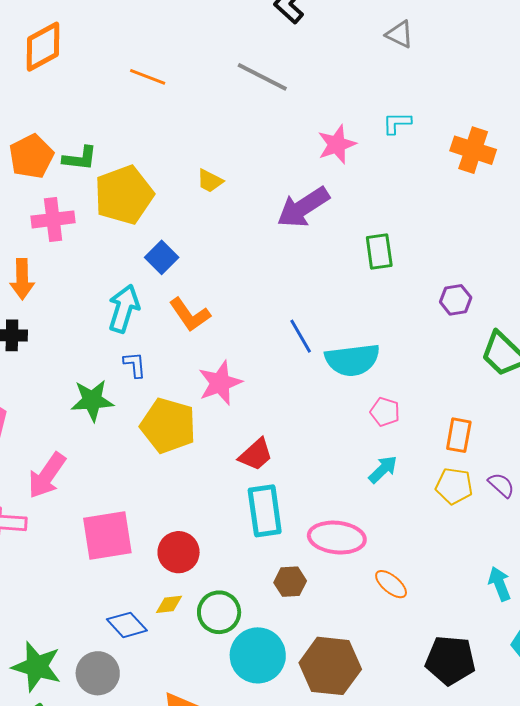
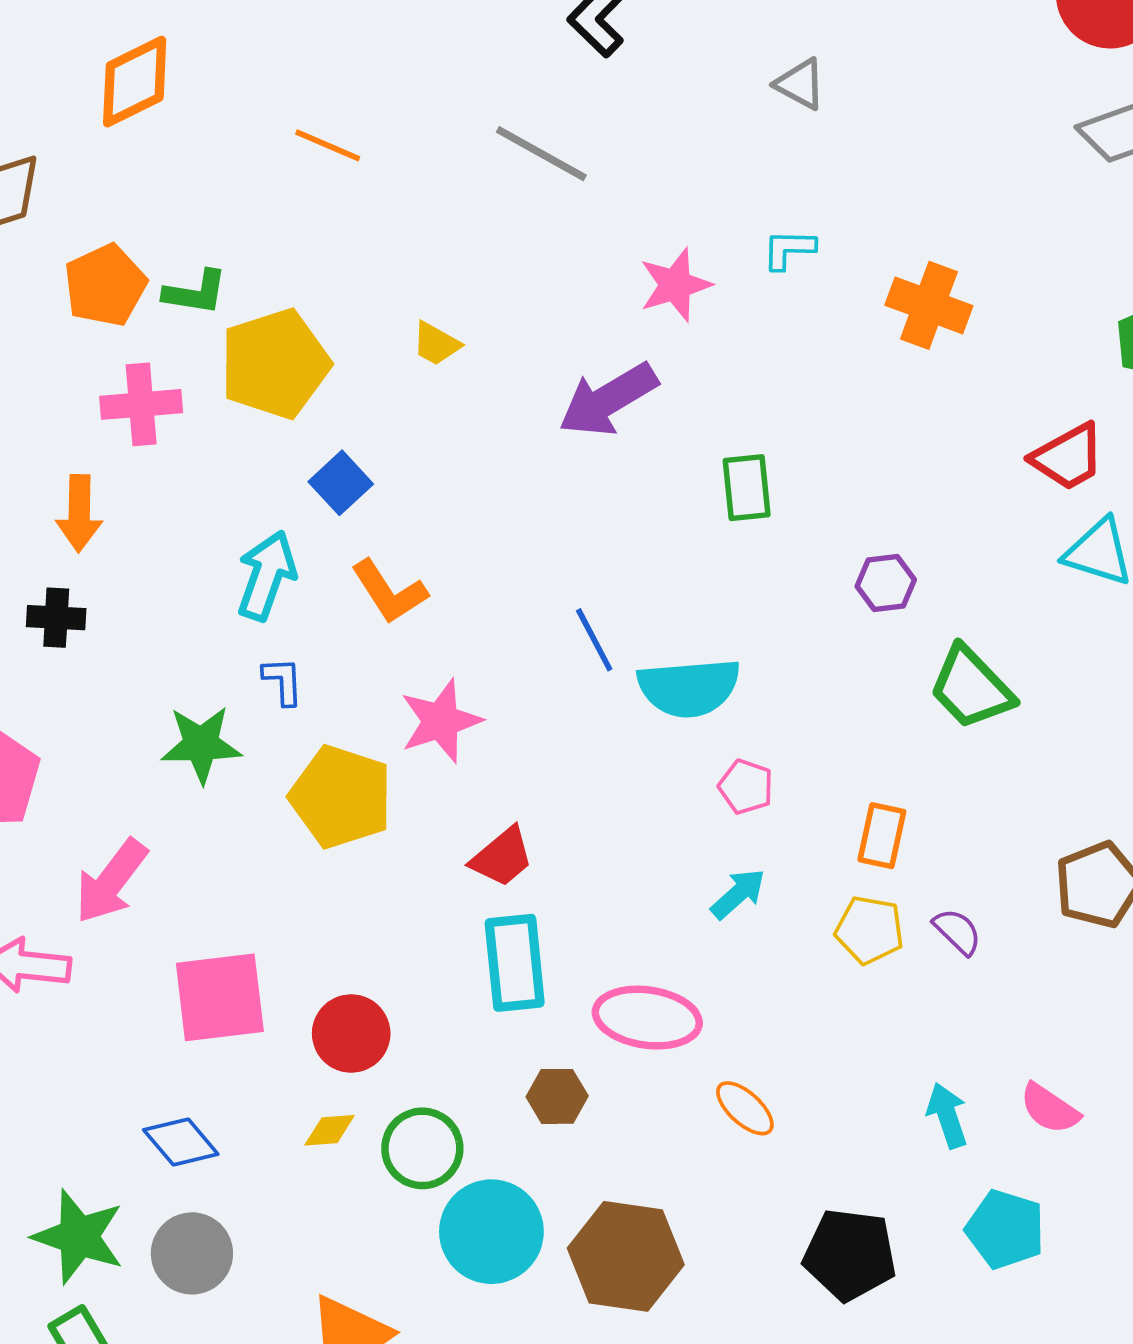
blue diamond: (127, 625) -> (181, 1142), moved

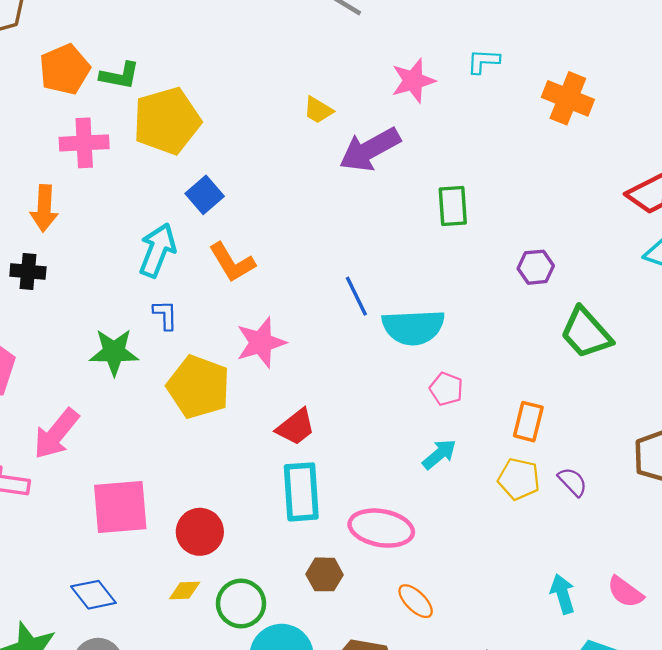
yellow trapezoid: (436, 344) -> (318, 110), moved
orange ellipse: (745, 1108) -> (416, 601), moved

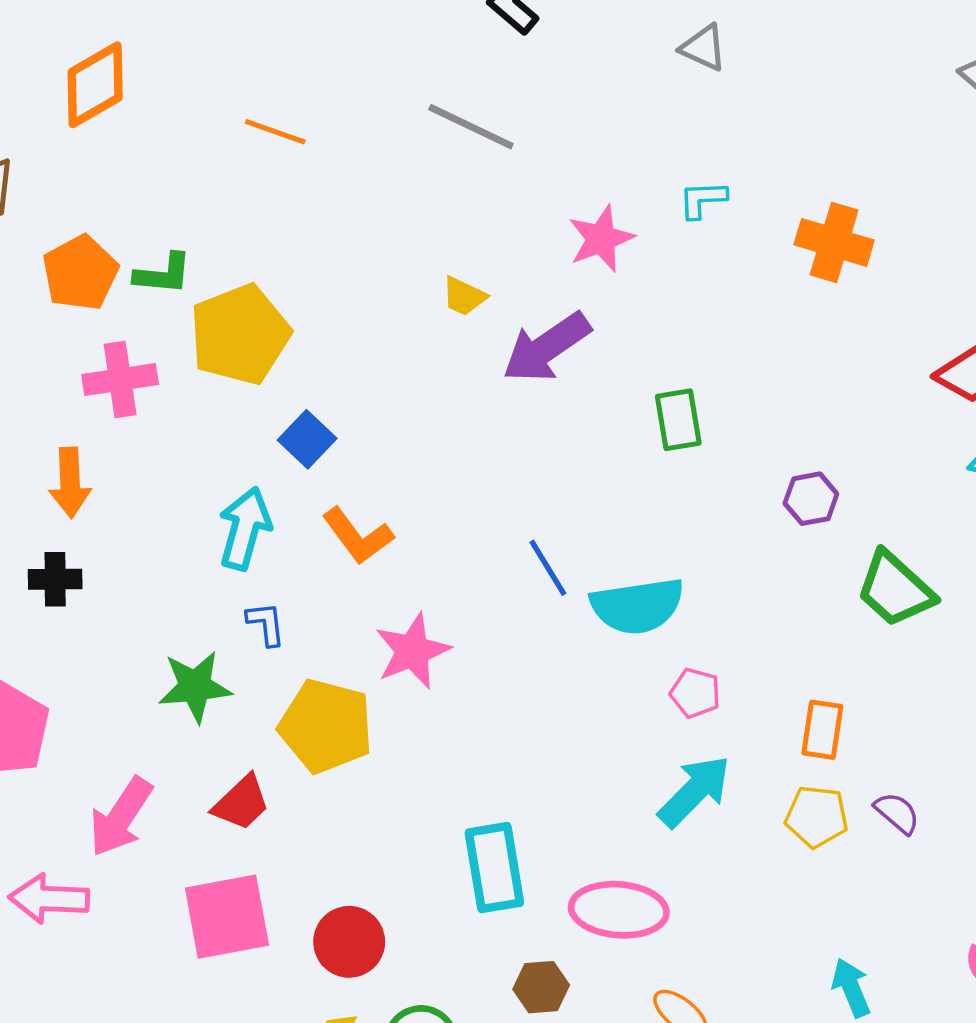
red trapezoid: (296, 427) -> (241, 803), moved
cyan arrow: (439, 454) -> (694, 791), size x1.5
cyan arrow: (563, 594) -> (851, 988), moved

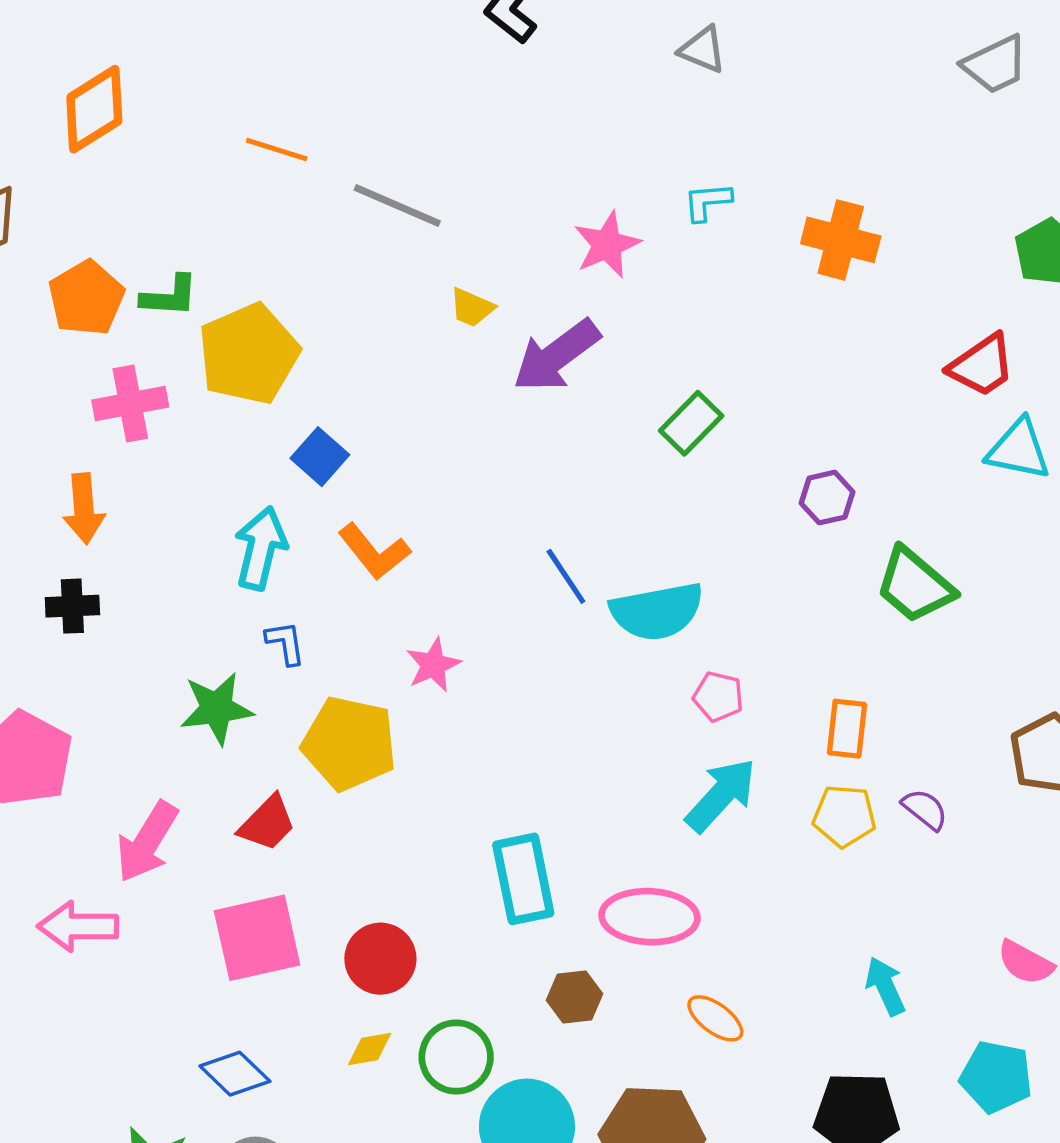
gray line: (471, 127) -> (397, 206), moved
green rectangle: (678, 420) -> (691, 423), turned 56
pink star: (412, 651) -> (433, 665), size x0.7

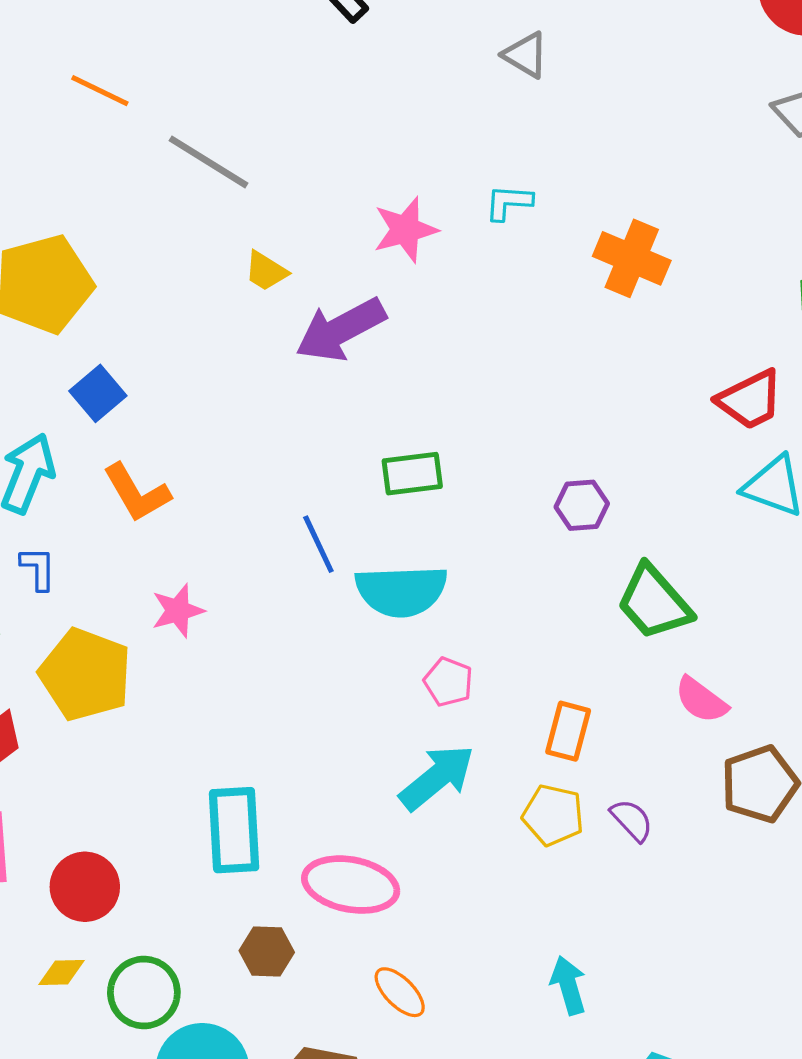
green rectangle: (691, 423) -> (412, 474), moved, turned 30
pink semicircle: (1025, 962) -> (701, 700), moved

